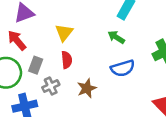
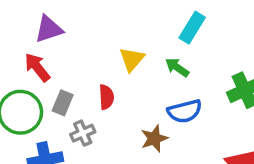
yellow triangle: (64, 33) -> (132, 59), moved
brown star: (87, 88) -> (154, 138), moved

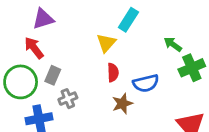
cyan rectangle: (192, 28) -> (128, 20), moved
green arrow: (177, 67) -> (173, 44), moved
red semicircle: (106, 97) -> (113, 72), moved

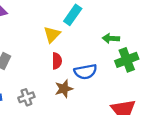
green arrow: (173, 44) -> (111, 38), turned -35
gray cross: (68, 99) -> (26, 97), moved

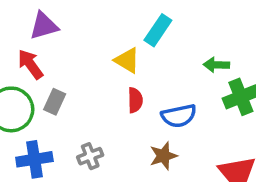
yellow triangle: (52, 34) -> (127, 60), turned -42
brown star: (64, 89) -> (163, 156), moved

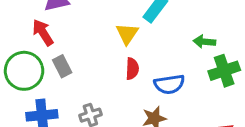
yellow triangle: (127, 60) -> (127, 34), turned 30
gray rectangle: (55, 102) -> (62, 66), turned -55

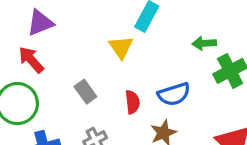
gray rectangle: (62, 66) -> (85, 92), moved
red semicircle: (132, 69) -> (132, 102), moved

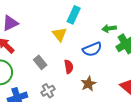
blue semicircle: (174, 94) -> (92, 49), moved

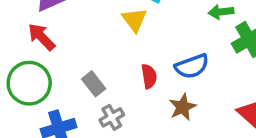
blue semicircle: (92, 49) -> (192, 66), moved
gray rectangle: (40, 62) -> (94, 84), moved

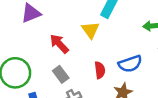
red arrow: (42, 37) -> (59, 44), moved

